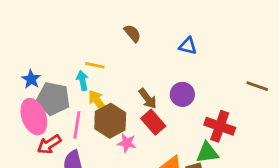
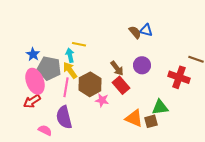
brown semicircle: (132, 33) -> (135, 32), moved
yellow arrow: (98, 101) -> (70, 70), moved
red cross: (220, 126) -> (179, 77), moved
red arrow: (49, 144) -> (32, 101), moved

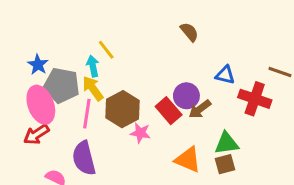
blue triangle: (146, 30) -> (225, 75), moved
yellow line: (79, 44) -> (106, 50), turned 40
purple circle: (142, 65) -> (186, 96), moved
brown arrow: (117, 68) -> (200, 109), moved, turned 91
brown square: (151, 121) -> (225, 164), moved

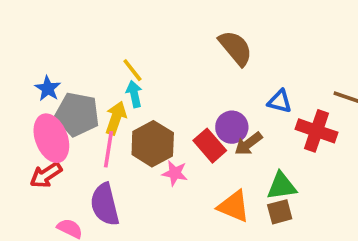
brown semicircle: (189, 32) -> (236, 48), size x1.5
cyan arrow: (93, 66) -> (134, 94), moved
yellow arrow: (93, 88) -> (116, 118), turned 55

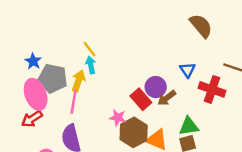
brown semicircle: (236, 48) -> (201, 26), moved
blue triangle: (280, 101) -> (188, 70), turned 42
brown hexagon: (153, 144) -> (134, 132), moved

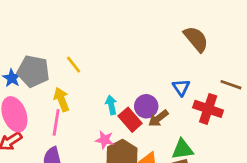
cyan arrow: (91, 65) -> (111, 105), moved
gray pentagon: (53, 78) -> (33, 71), moved
yellow arrow: (78, 81) -> (61, 100), turned -40

